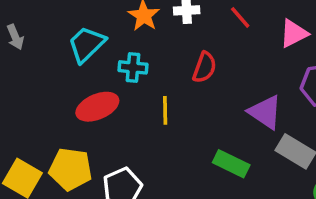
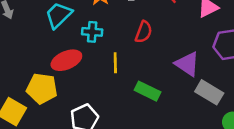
green rectangle: (231, 164) -> (147, 91), moved
yellow pentagon: (71, 169) -> (42, 88), moved

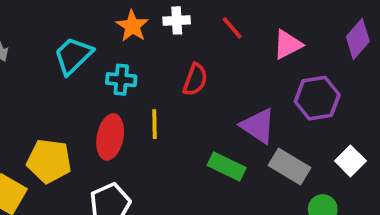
red ellipse: (66, 60) -> (110, 137), moved, turned -56
green rectangle: (147, 91) -> (227, 167), moved

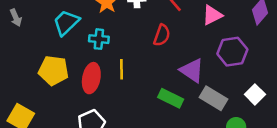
red semicircle: (195, 80) -> (162, 35), moved
yellow pentagon: (49, 161) -> (54, 71), moved

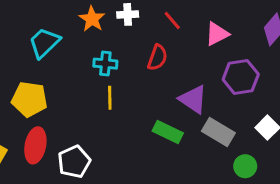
cyan cross: (99, 39) -> (105, 64), moved
red ellipse: (91, 78) -> (35, 145), moved

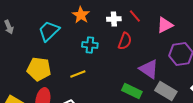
white cross: (128, 14) -> (114, 19), moved
yellow line: (110, 98) -> (78, 74), moved, turned 70

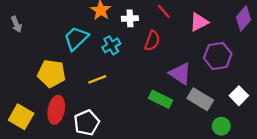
white cross: (114, 19) -> (130, 18), moved
cyan trapezoid: (49, 31) -> (76, 38), moved
cyan cross: (90, 45) -> (111, 45), turned -35

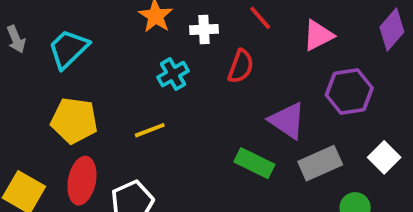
cyan trapezoid: (76, 38) -> (68, 49), moved
gray rectangle: (200, 99) -> (320, 163), turned -55

